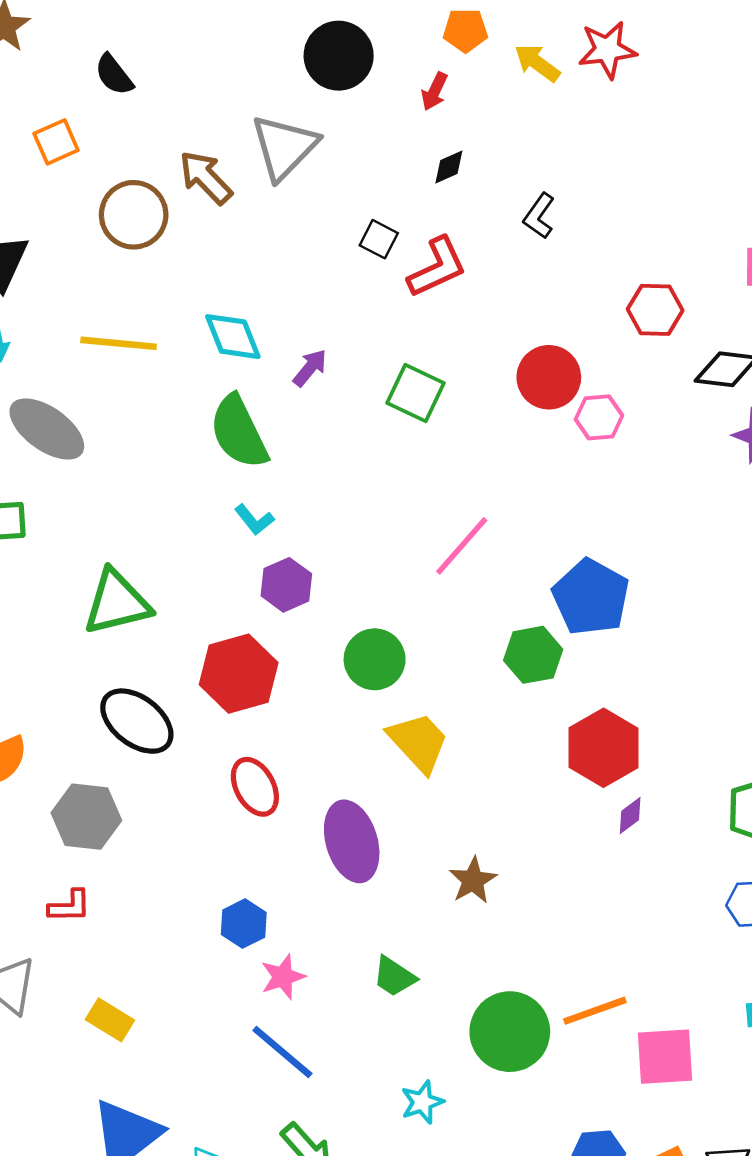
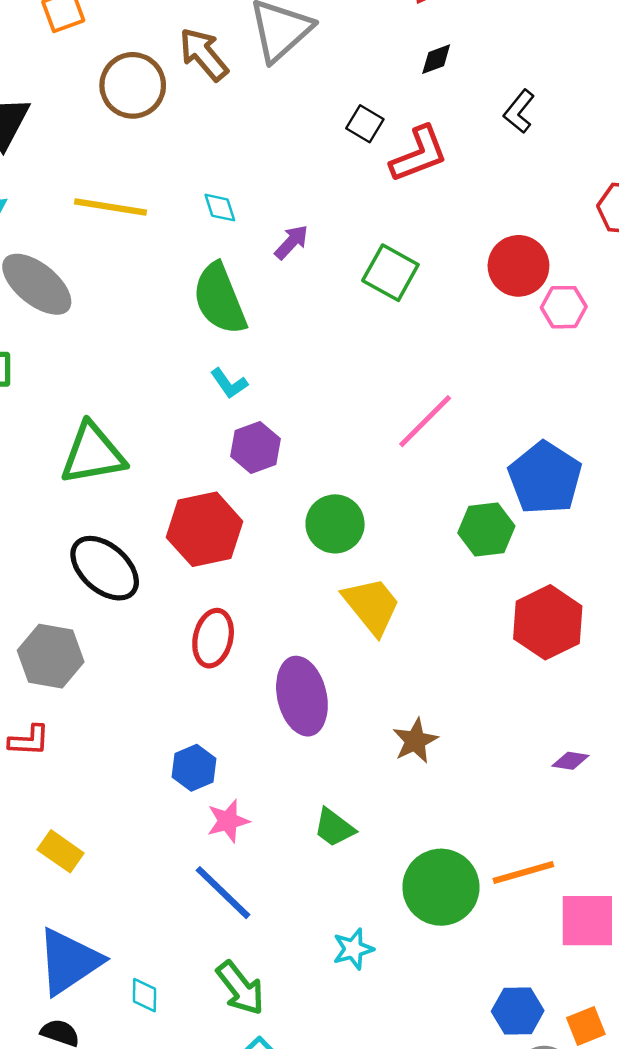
cyan diamond: (233, 337) -> (220, 208), size x0.6
red ellipse: (255, 787) -> (213, 638), turned 38
purple diamond: (630, 815) -> (570, 761), moved, turned 42

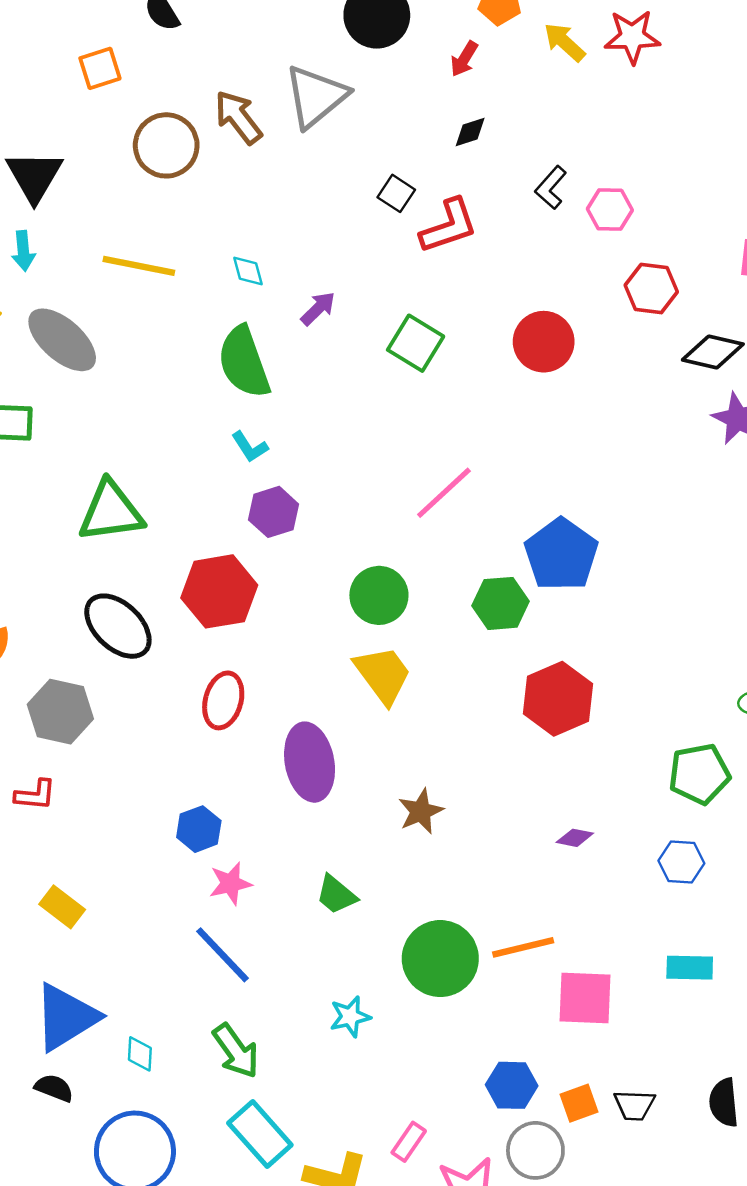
pink hexagon: (564, 307) -> (610, 210), moved
green circle: (335, 524) -> (379, 595), moved

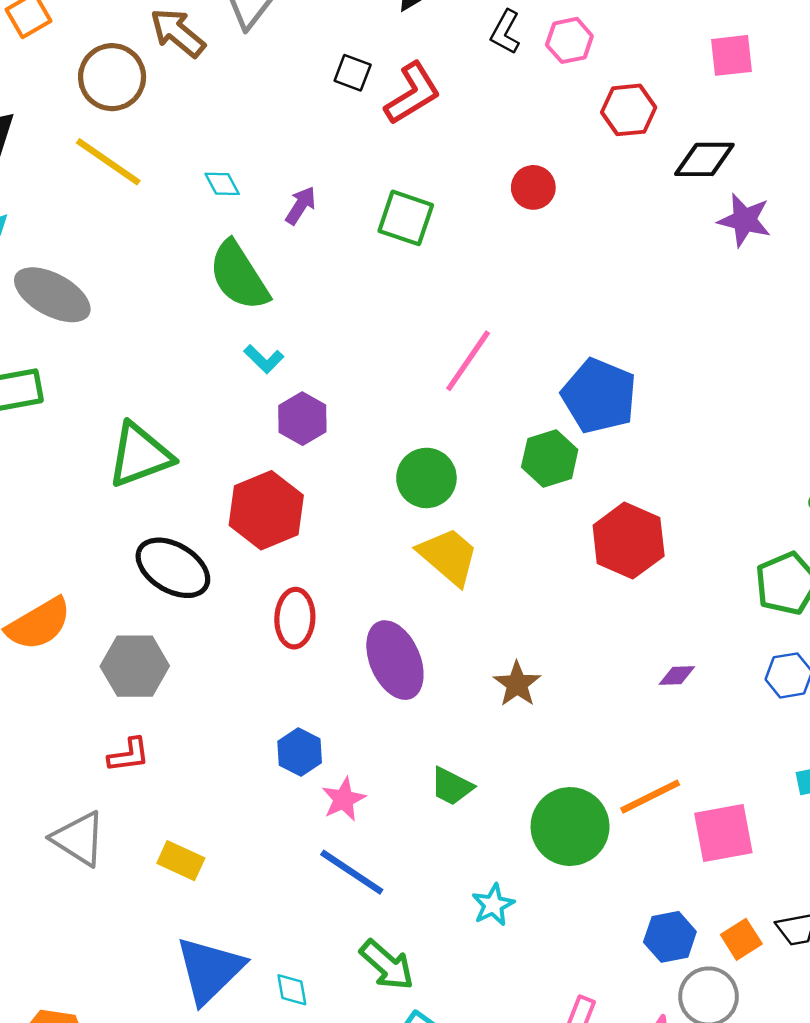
yellow line: (139, 266) -> (108, 162), moved, turned 36
red circle: (544, 342) -> (533, 187), size x0.7

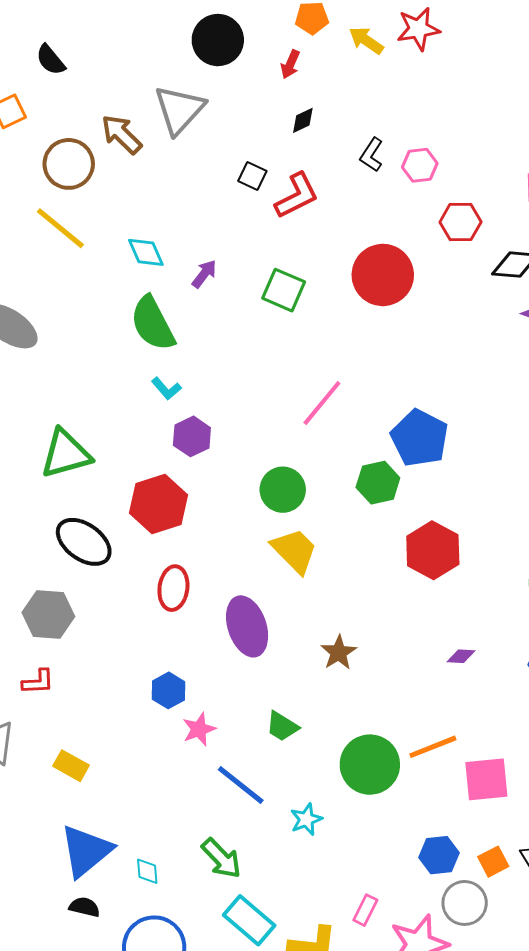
cyan diamond: (222, 184) -> (146, 252), size x1.4
red circle: (533, 187) -> (383, 275), size x1.8
blue line: (352, 872) -> (241, 785), moved

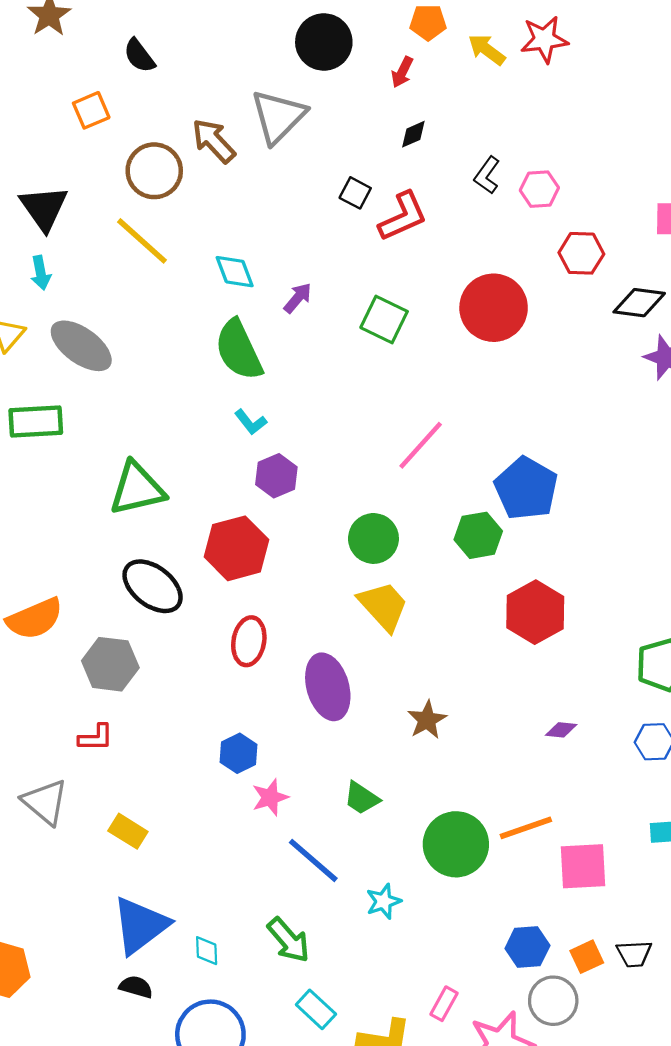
cyan rectangle: (249, 920) -> (316, 1009), size x0.7

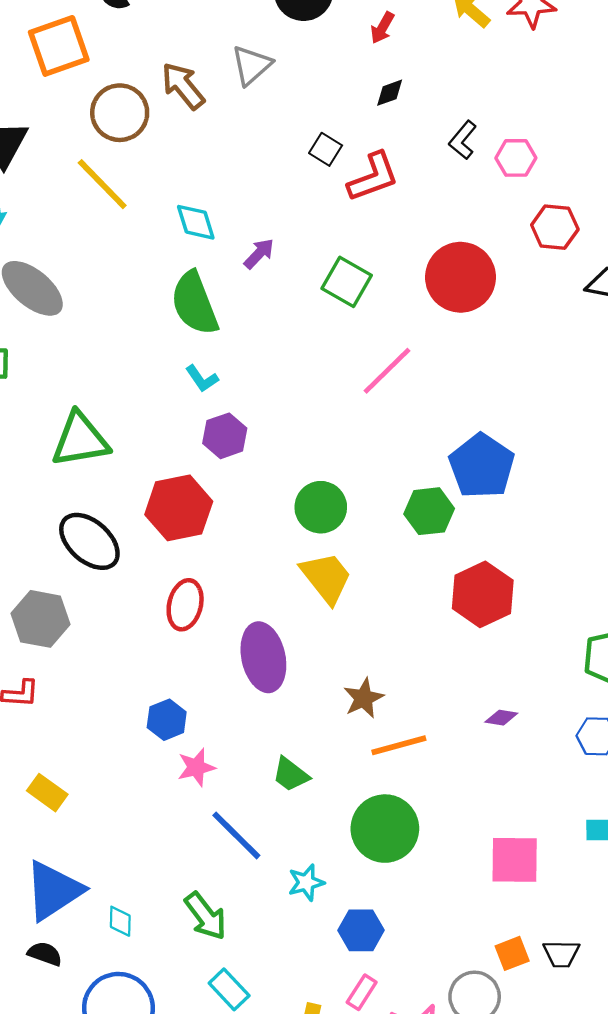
orange square: (91, 110) -> (59, 46), size x1.6
gray triangle: (278, 117) -> (252, 65), size x0.7
pink line: (421, 445) -> (387, 371), moved
orange line: (526, 828) -> (399, 745), moved
blue hexagon: (527, 947) -> (361, 930), moved

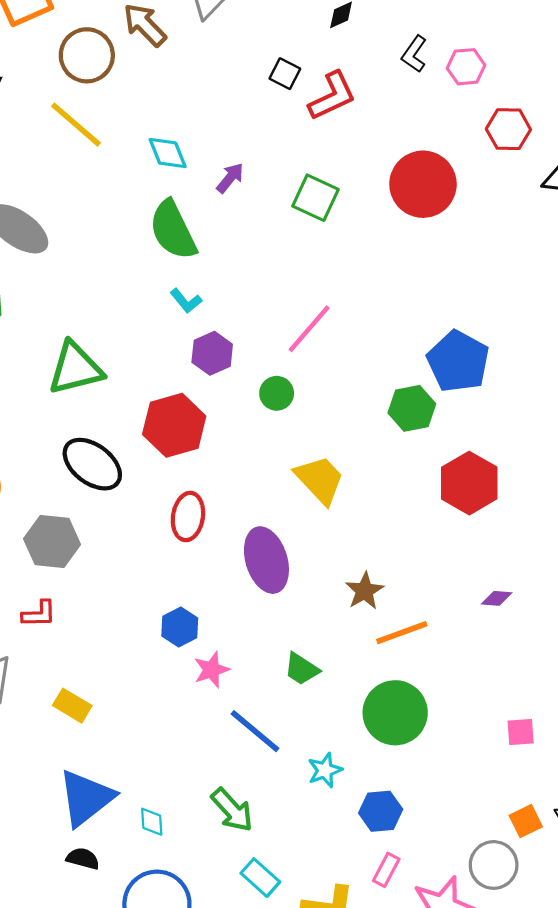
pink line: (387, 371) -> (309, 329), moved
green circle: (321, 507) -> (277, 393), moved, size x0.7
pink square: (515, 860) -> (521, 732), size x0.6

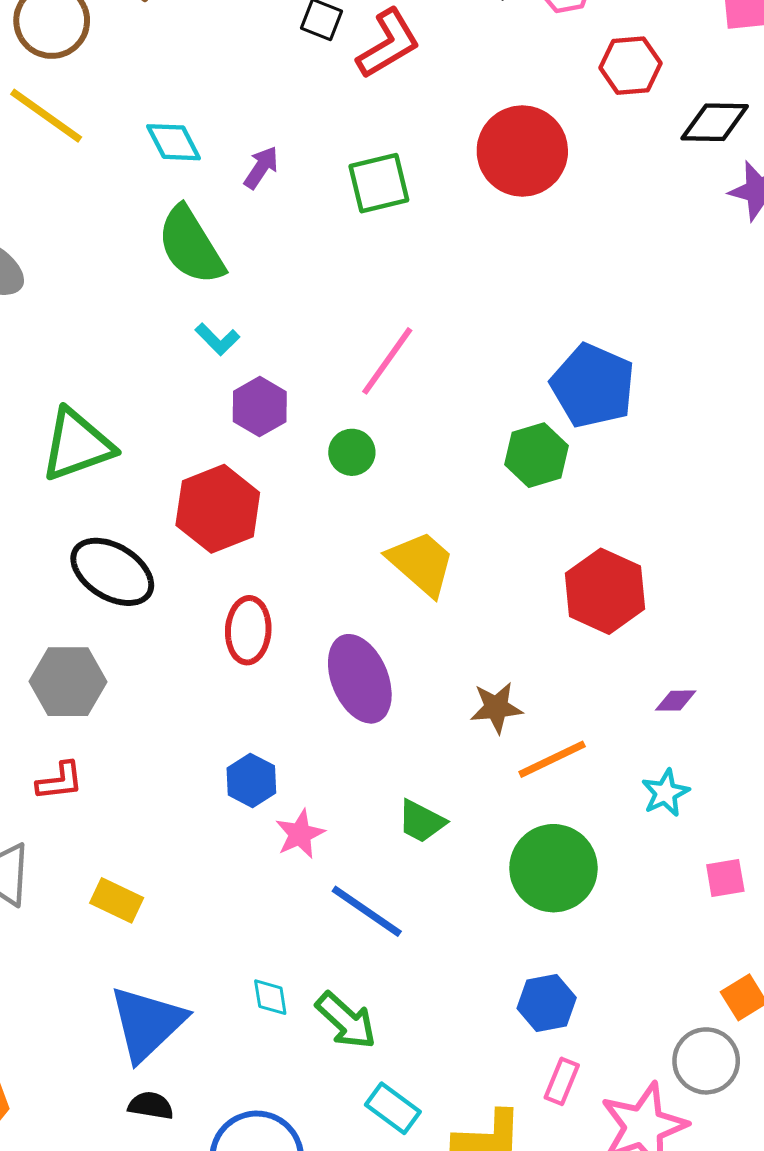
green square: (315, 198) -> (379, 183), turned -33
red hexagon: (469, 483) -> (605, 591), moved
brown star: (365, 591) -> (496, 708), turned 30
cyan star: (325, 770) -> (665, 793), moved
cyan diamond: (152, 822) -> (270, 997), moved

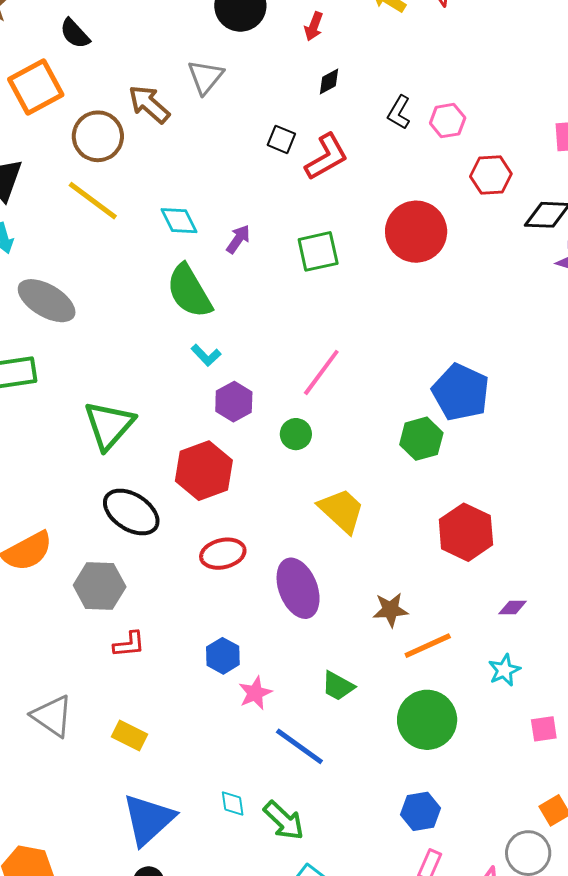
green triangle: (77, 445) -> (109, 425), turned -30
red ellipse: (248, 630) -> (223, 554), turned 72
red L-shape: (60, 781) -> (129, 644), moved

